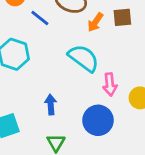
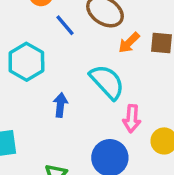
blue arrow: (51, 104) -> (60, 105), moved

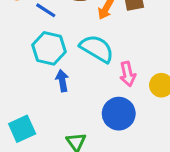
cyan hexagon: (26, 62) -> (49, 48), moved

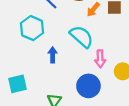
cyan hexagon: (49, 48) -> (32, 28), moved

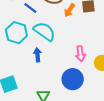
cyan semicircle: (82, 37) -> (44, 31), moved

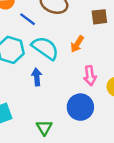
orange arrow: (69, 10) -> (77, 44), moved

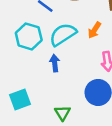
cyan semicircle: (45, 48) -> (63, 34), turned -68

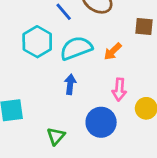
blue arrow: (55, 63) -> (70, 84), moved

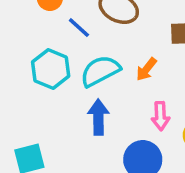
blue arrow: (70, 84) -> (98, 117), size x1.4

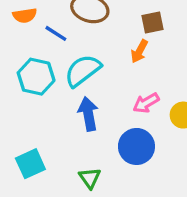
orange arrow: (146, 69) -> (139, 51), moved
pink arrow: (160, 116) -> (146, 103), turned 72

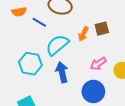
brown square: (153, 23) -> (102, 29), moved
orange arrow: (139, 51) -> (83, 34), moved
cyan hexagon: (36, 77) -> (30, 64), moved

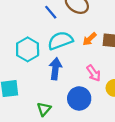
pink arrow: (98, 64) -> (94, 73), turned -112

